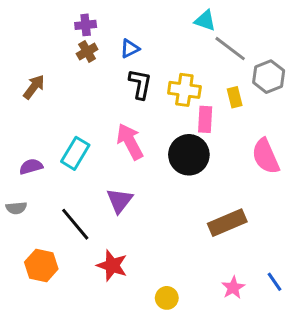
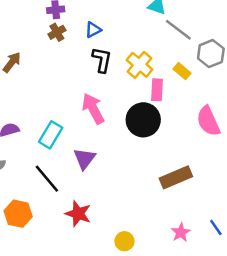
yellow cross: (184, 90) -> (139, 65), turned 32
yellow rectangle: (235, 97) -> (182, 71), turned -36
cyan rectangle: (75, 153) -> (51, 135), moved

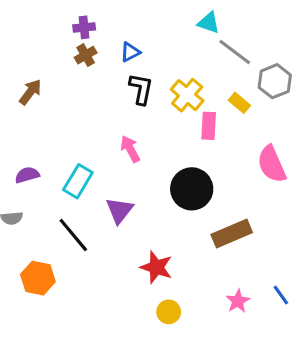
pink arrow: (93, 109) -> (130, 149), size x0.7
black circle: (143, 120) -> (192, 189), moved
red star: (78, 214) -> (156, 267), moved

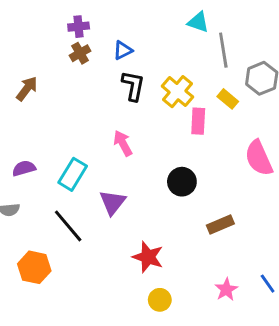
gray line: (235, 52) -> (223, 50), turned 44
black circle: (192, 189) -> (182, 182), size x0.7
brown rectangle: (232, 233) -> (220, 225), size x0.7

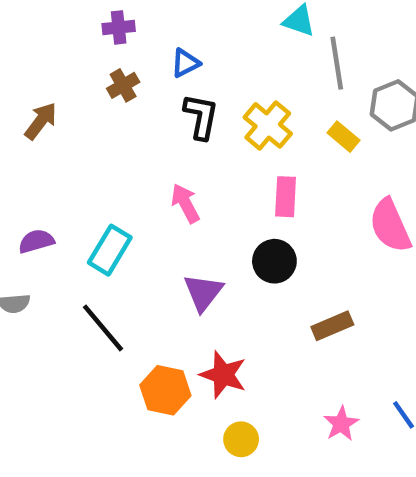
brown cross: (80, 53) -> (123, 85), moved
pink rectangle: (198, 121) -> (286, 197), moved
purple triangle: (113, 202) -> (203, 292), moved
orange hexagon: (34, 267) -> (165, 390), moved

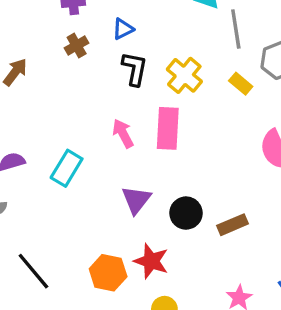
pink rectangle: (286, 197) -> (168, 128), moved, size x1.4
black circle: (274, 261) -> (186, 213), moved
black line: (103, 328) -> (33, 271), moved

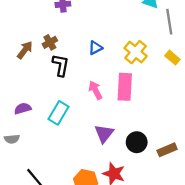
blue triangle: (123, 29) -> (95, 48), moved
brown cross: (77, 46) -> (50, 42), moved
black L-shape: (135, 69) -> (61, 65), moved

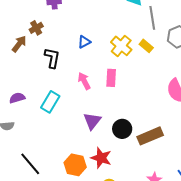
brown cross: (50, 42) -> (36, 28), moved
yellow rectangle: (172, 58) -> (146, 46), moved
pink rectangle: (125, 87) -> (111, 78), size x0.7
brown rectangle: (167, 150) -> (150, 136), size x1.4

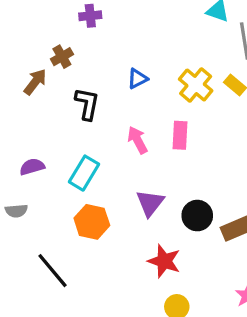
orange hexagon: (75, 165) -> (92, 222), moved

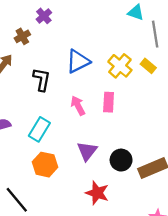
purple cross: (90, 16) -> (44, 16), turned -35
brown cross: (62, 57) -> (22, 36), moved
blue triangle: (137, 79) -> (78, 61), size x1.6

